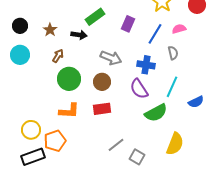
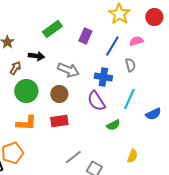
black arrow: (79, 35) -> (36, 56), moved
green semicircle: (156, 113) -> (113, 125), size x0.6
yellow semicircle: (175, 144) -> (132, 156), size x0.6

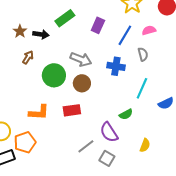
black arrow: (36, 56) -> (41, 34), moved
green circle: (26, 91) -> (54, 75), moved
brown circle: (59, 94) -> (82, 83), moved
purple semicircle: (96, 101) -> (109, 132), moved

